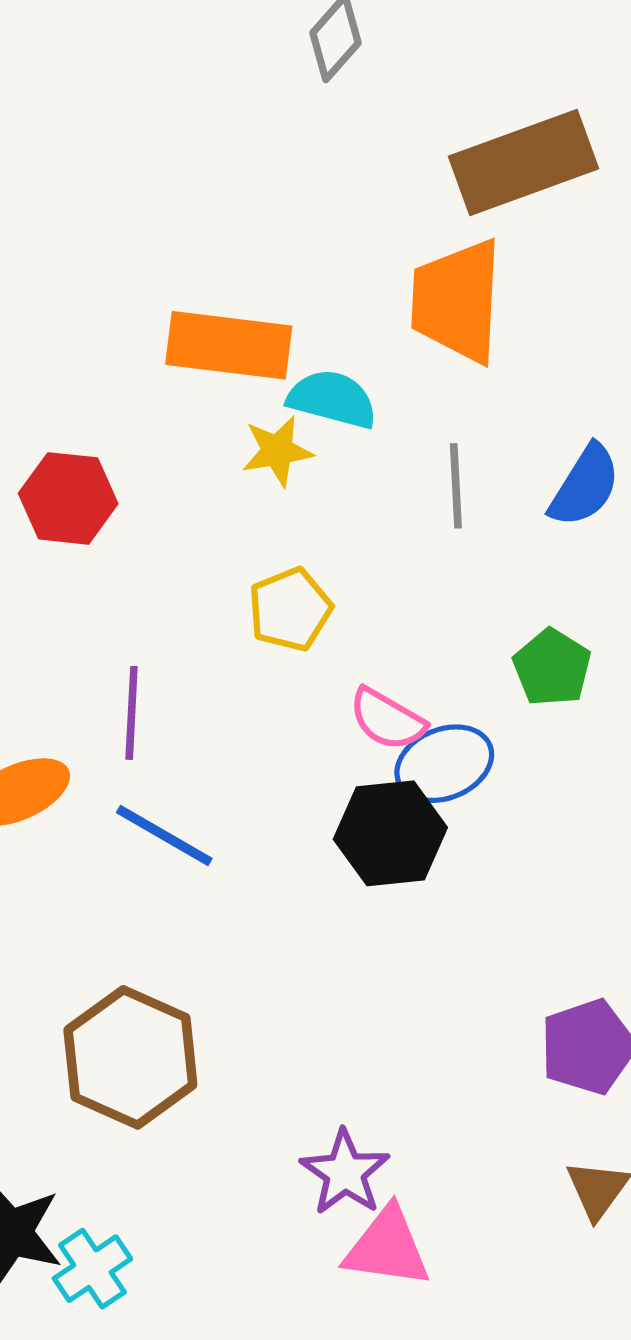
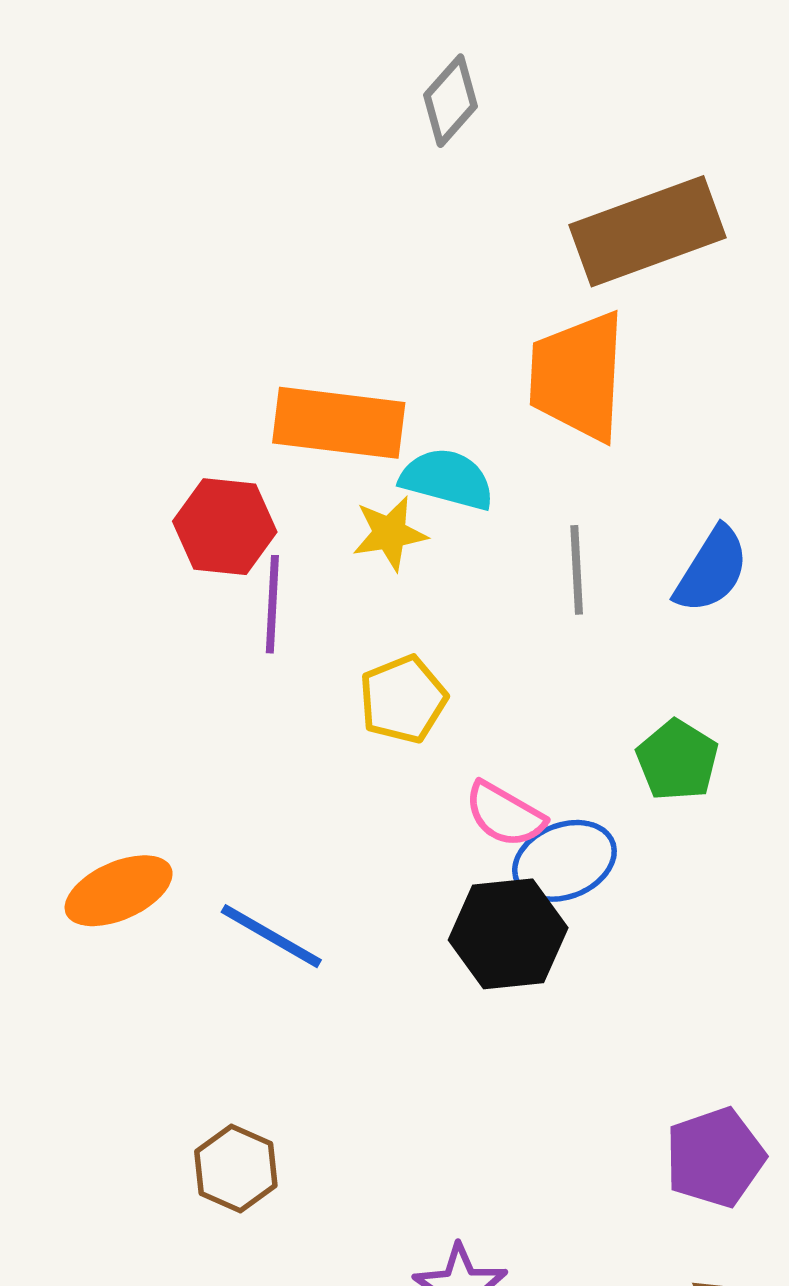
red hexagon: (68, 498) -> (225, 527), moved
purple line: (132, 713) -> (272, 604), moved
brown hexagon: (130, 1057) -> (236, 1168), size x0.6

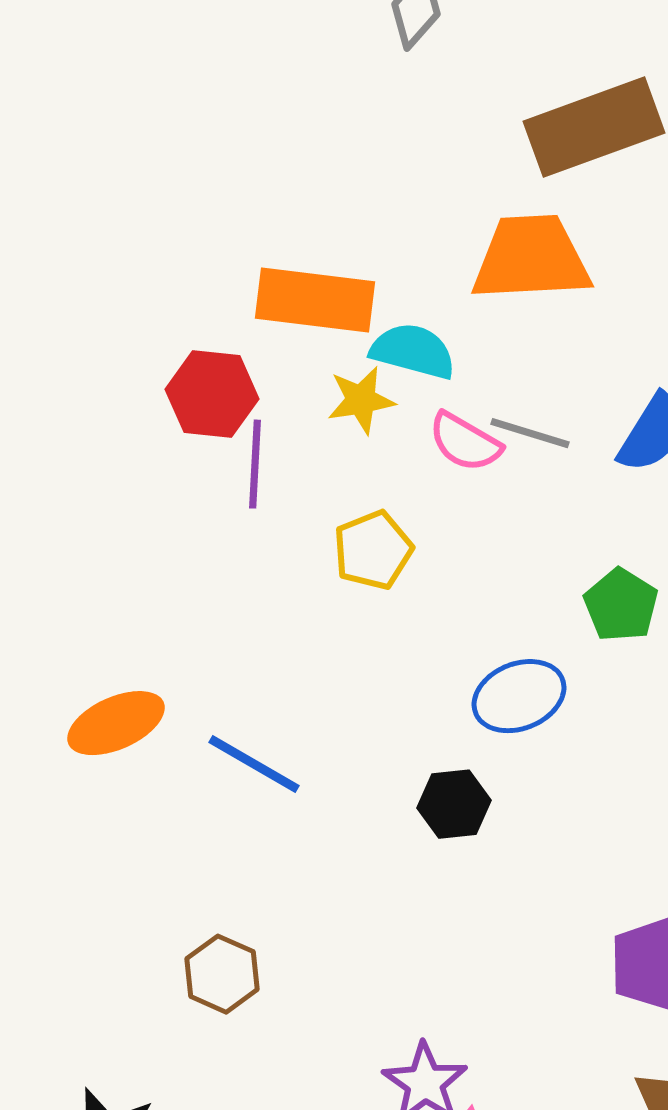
orange trapezoid: (578, 376) -> (531, 258), turned 84
gray line: (577, 570) -> (530, 433), turned -70
pink semicircle: (505, 814) -> (465, 442), moved
black hexagon: (508, 934) -> (454, 804), moved, size x0.7

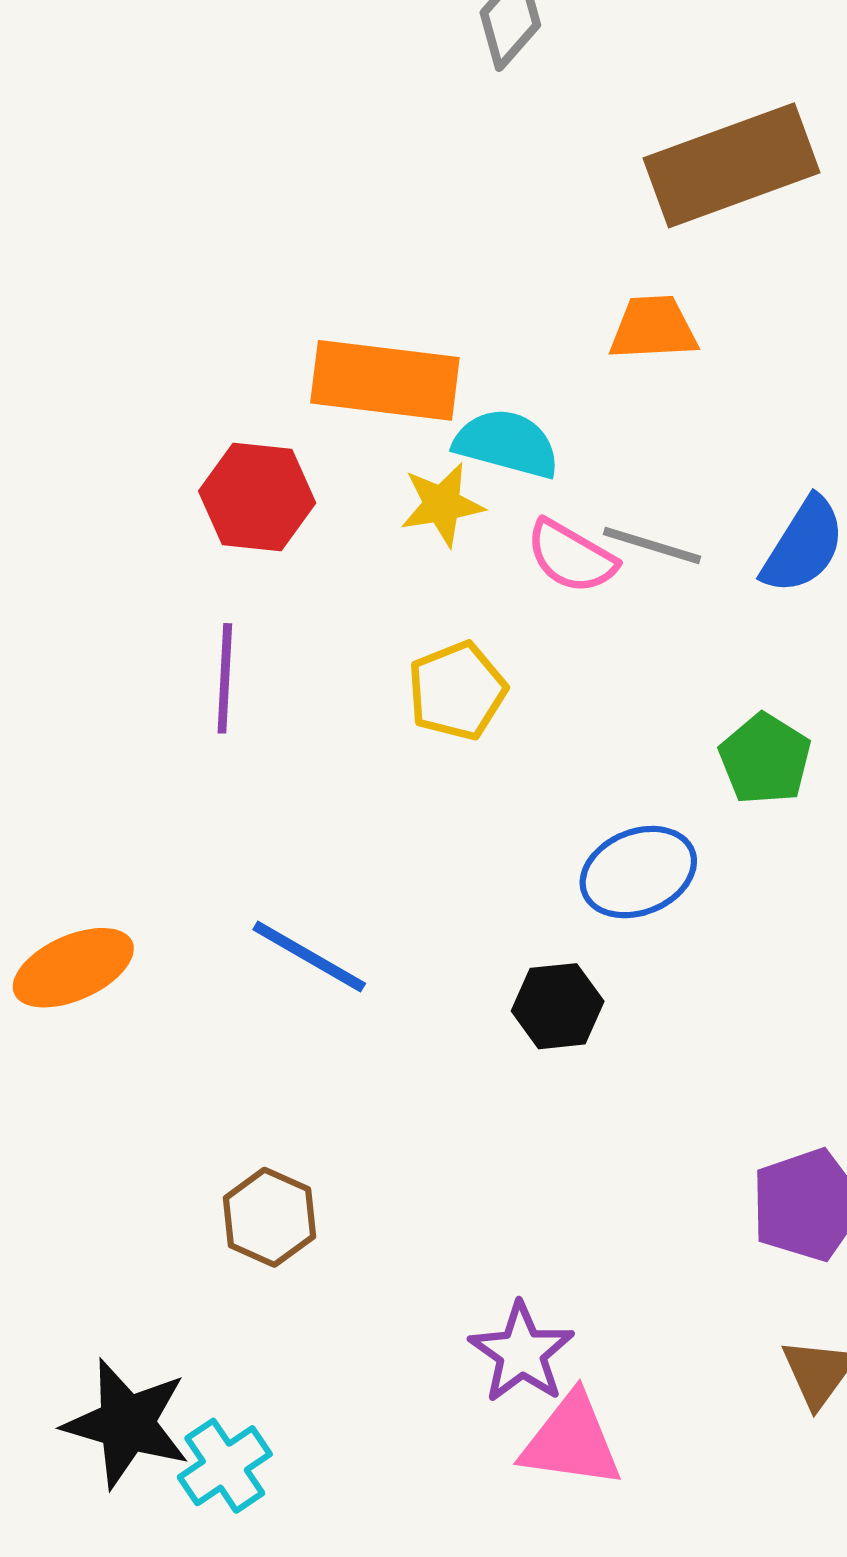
orange trapezoid: (531, 258) -> (653, 328), size x0.6
purple line: (255, 464) -> (225, 678), moved
orange ellipse: (116, 723) -> (73, 968), moved

